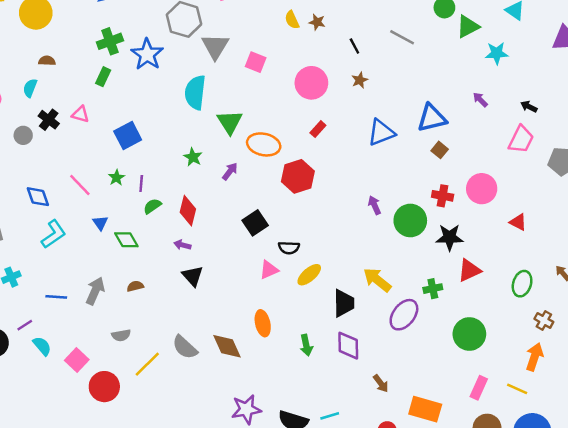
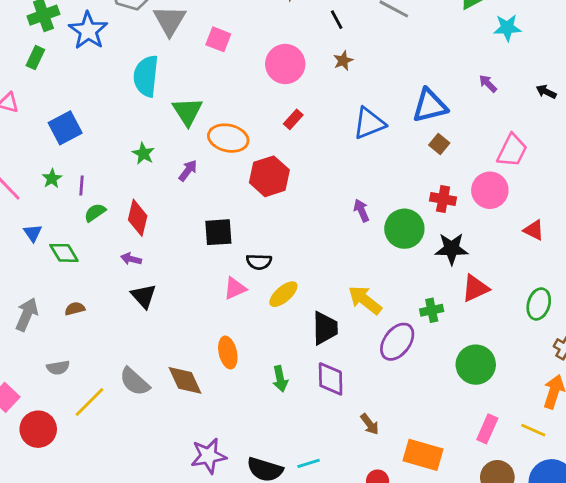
pink trapezoid: (521, 140) -> (512, 150), moved
black square: (255, 223) -> (218, 232), turned 30

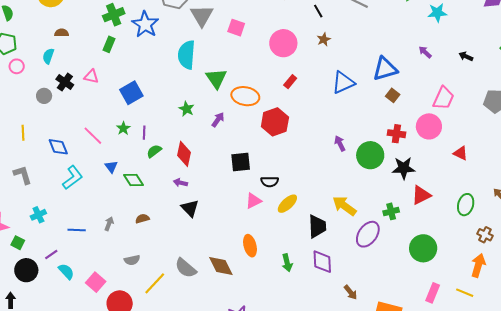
gray arrow: (27, 314) -> (109, 224), size x0.6

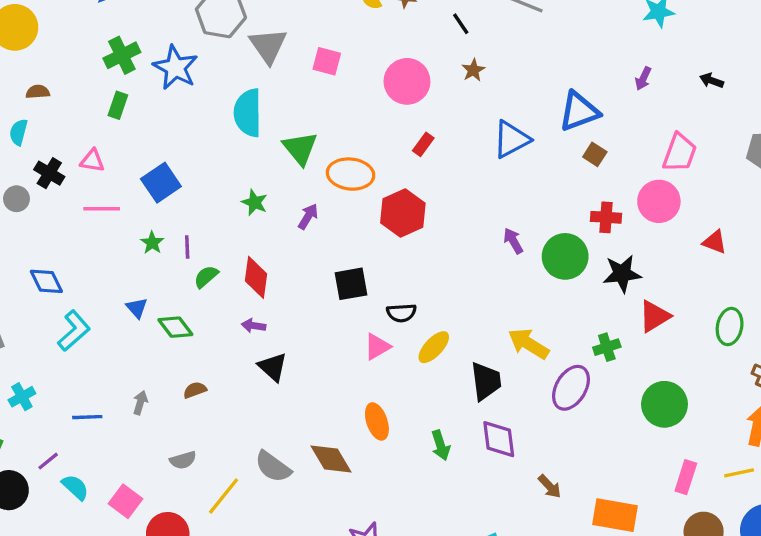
purple arrow: (425, 52) -> (643, 79), turned -104
pink line: (93, 136) -> (102, 209), moved, turned -40
yellow line: (465, 293) -> (739, 473), turned -30

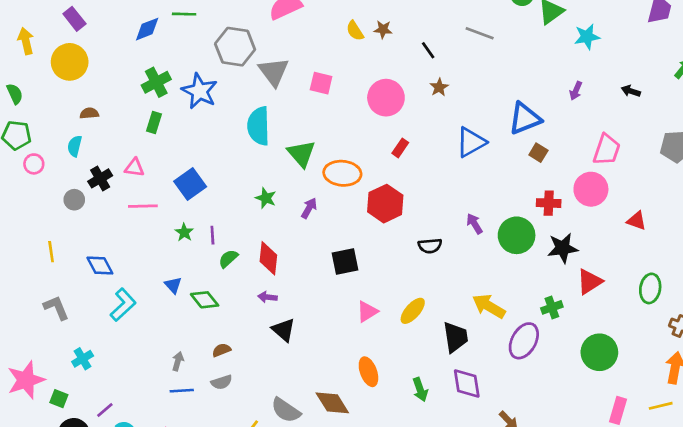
black cross: (49, 173) -> (100, 178), turned 30
black semicircle: (401, 313) -> (430, 246), moved
blue line: (87, 417) -> (182, 391), moved
gray semicircle: (183, 460) -> (222, 382), moved

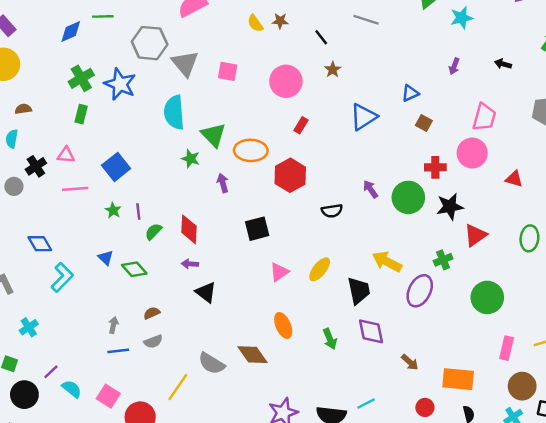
blue triangle: (525, 118) -> (410, 93), size x0.6
green star: (266, 198) -> (191, 159), moved
purple arrow: (309, 208) -> (223, 183), turned -42

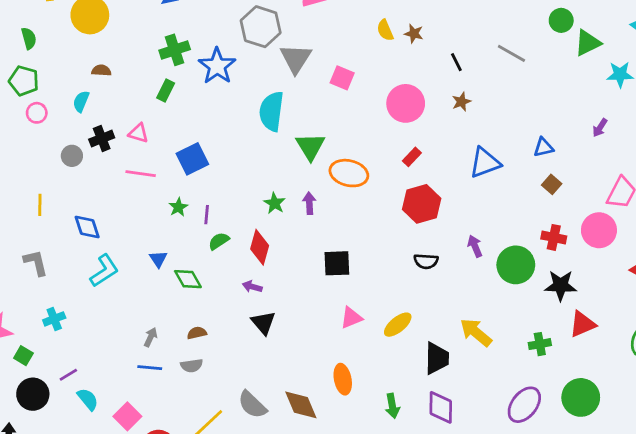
green star: (191, 159) -> (275, 203), moved
red hexagon: (290, 175) -> (422, 204), moved
purple ellipse: (420, 291) -> (524, 405), moved

